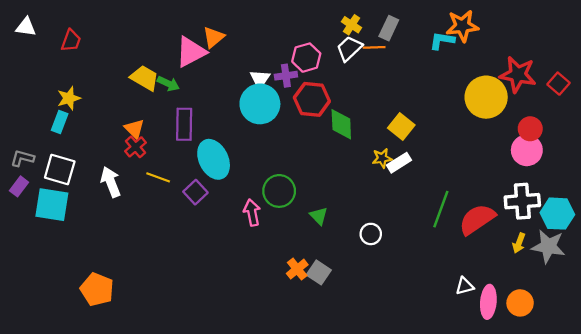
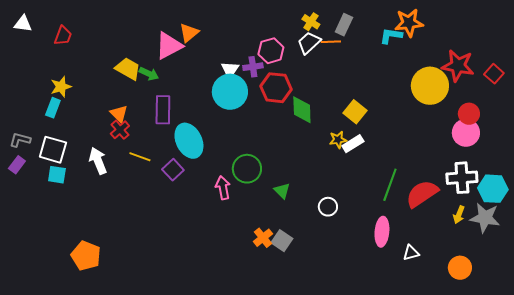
cyan square: (52, 205) -> (57, 175), moved, size x0.6
pink ellipse: (488, 302) -> (382, 232), moved

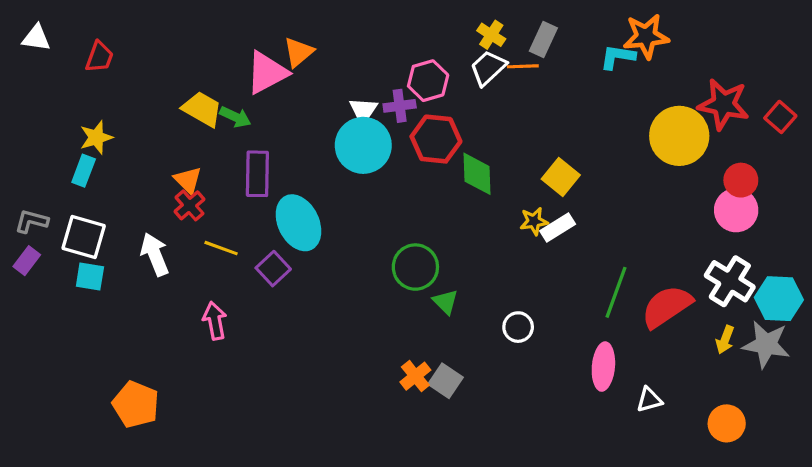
green circle: (247, 169) -> (415, 267), moved
white cross: (462, 178) -> (730, 281), turned 36
pink arrow: (223, 188) -> (215, 321), moved

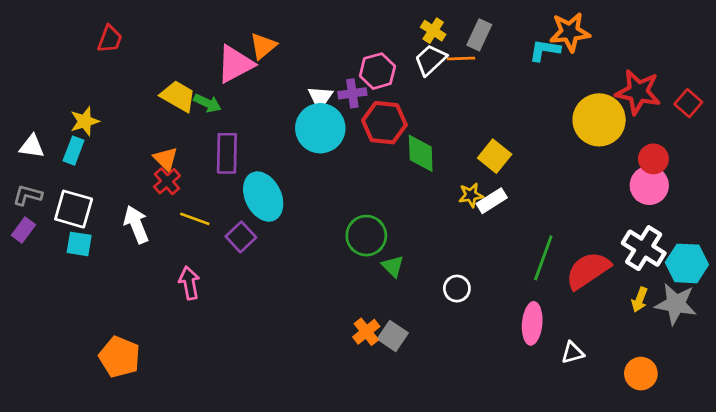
white triangle: (36, 38) -> (32, 146), moved
red trapezoid: (99, 57) -> (110, 39), moved

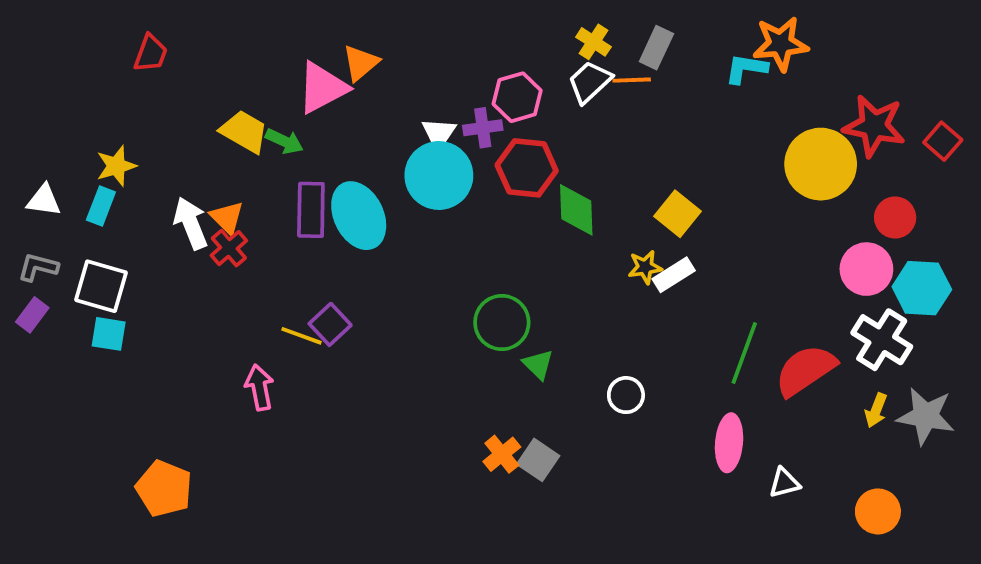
pink circle: (649, 185) -> (866, 269), moved
cyan ellipse: (263, 197) -> (359, 216), moved
yellow line: (195, 219) -> (301, 336), moved
white arrow: (136, 224) -> (191, 223), moved
cyan hexagon: (687, 263) -> (922, 288), moved

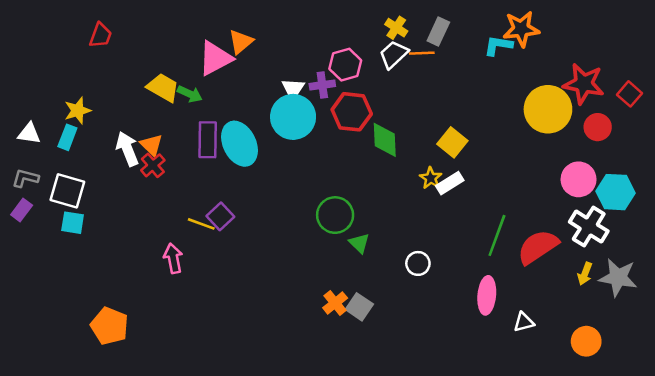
red circle: (895, 217) -> (598, 127), moved
yellow star: (645, 267) -> (431, 178), turned -30

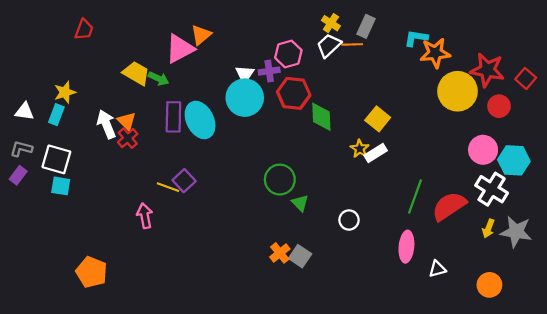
orange star: (521, 29) -> (435, 53), moved

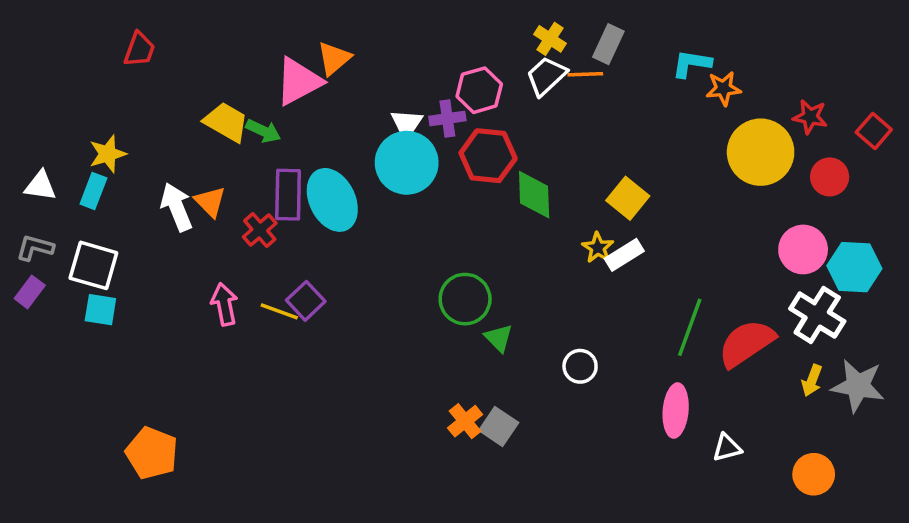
orange star: (435, 53) -> (723, 88), size x0.7
red star: (487, 70) -> (810, 117), size x0.6
red cross: (128, 138) -> (260, 230), moved
pink arrow: (145, 216) -> (224, 304), moved

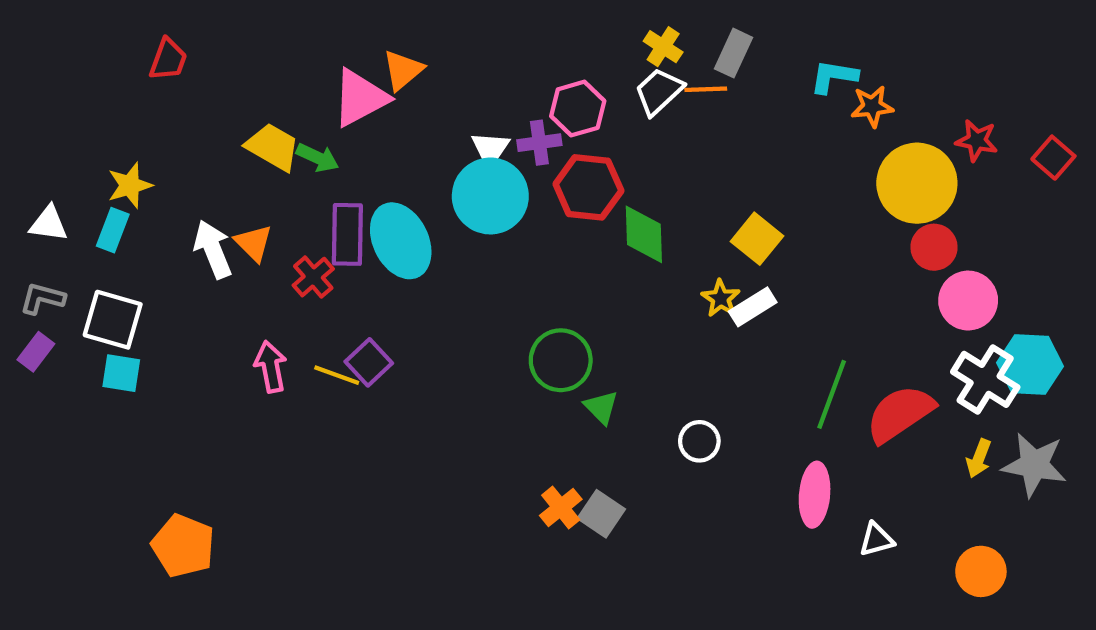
red circle: (830, 177) -> (934, 247), moved
cyan hexagon: (854, 267) -> (1030, 365), moved

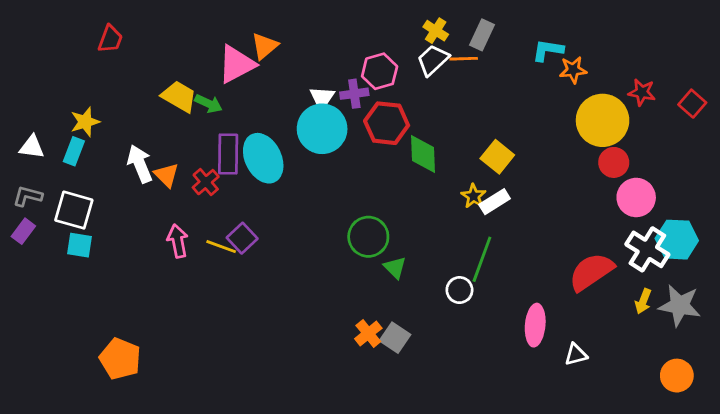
orange triangle: (254, 243) -> (166, 175), moved
green line: (832, 394) -> (482, 259), moved
orange circle: (981, 571) -> (677, 376), moved

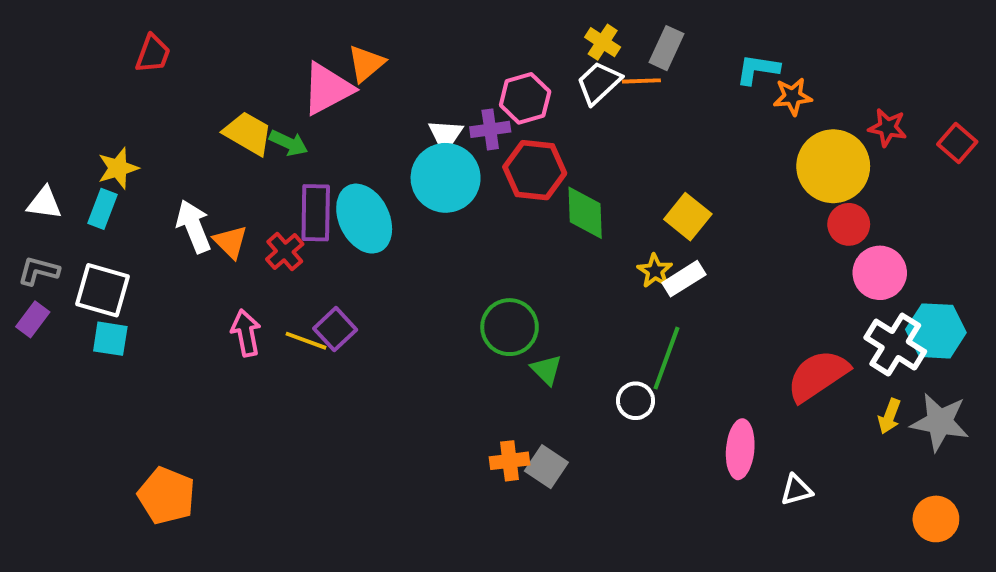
orange cross: (368, 333) -> (510, 461), turned 32

